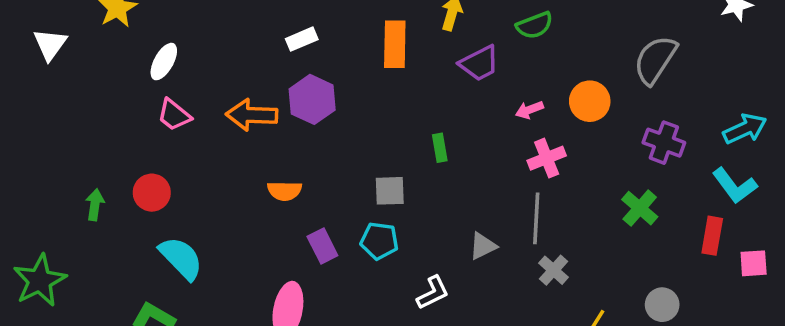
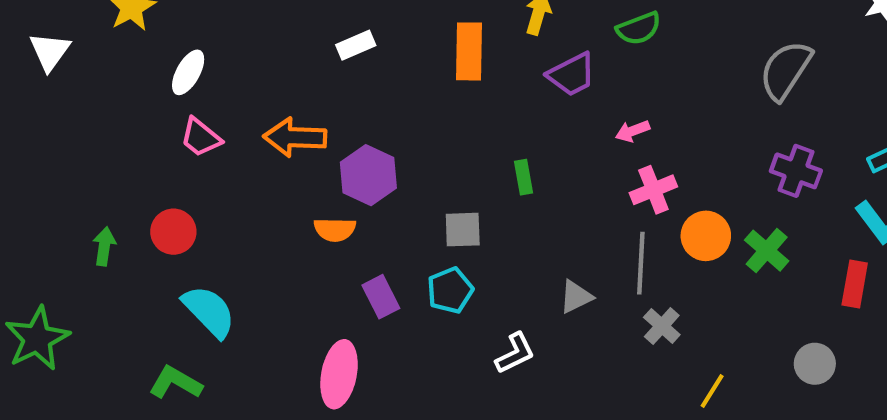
purple hexagon: (312, 99) -> (368, 175), moved
orange circle: (590, 101) -> (706, 236), moved
cyan pentagon: (379, 241) -> (450, 290), turned -30
gray circle: (662, 305) -> (815, 364), moved

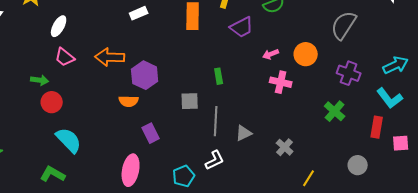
pink cross: (653, 190) -> (281, 82), turned 35
orange circle: (706, 236) -> (306, 54), moved
green arrow: (104, 246) -> (40, 80), moved, turned 90
gray line: (641, 263) -> (216, 121), moved
cyan pentagon: (450, 290) -> (184, 176), moved

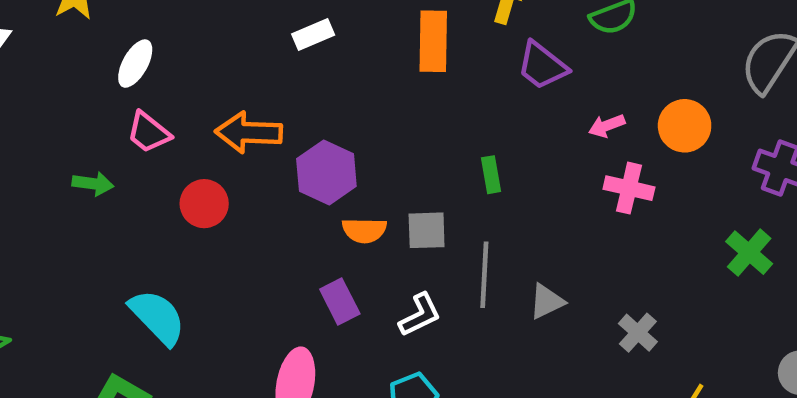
purple trapezoid: (242, 27) -> (542, 66), turned 65
orange semicircle: (129, 101) -> (364, 230), moved
red circle: (52, 102) -> (204, 204), moved
white L-shape: (215, 160) -> (420, 315), moved

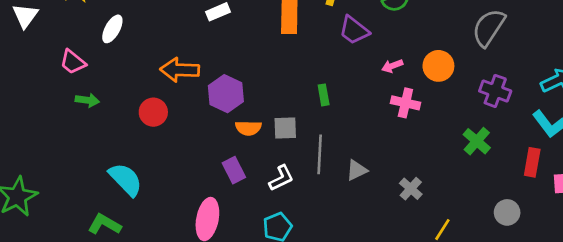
pink trapezoid: (149, 132) -> (73, 62), moved

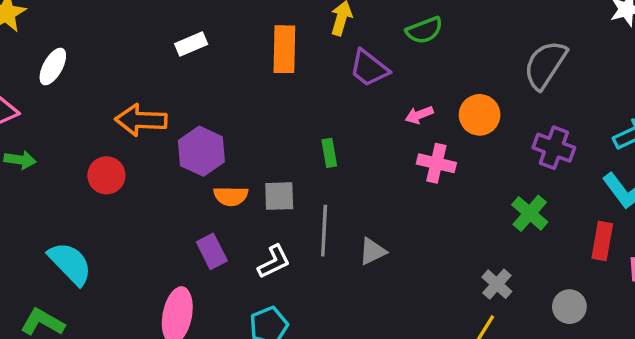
gray cross: (411, 189) -> (497, 284), moved

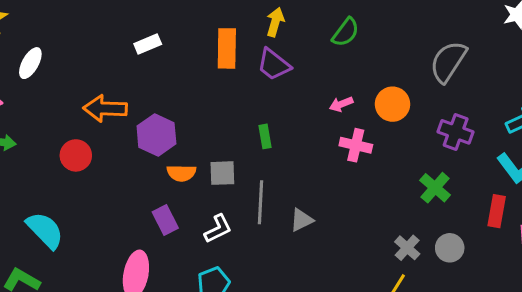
green semicircle: (424, 30) -> (346, 32), turned -32
purple trapezoid: (369, 68) -> (274, 65), moved
gray circle: (569, 307) -> (450, 248), moved

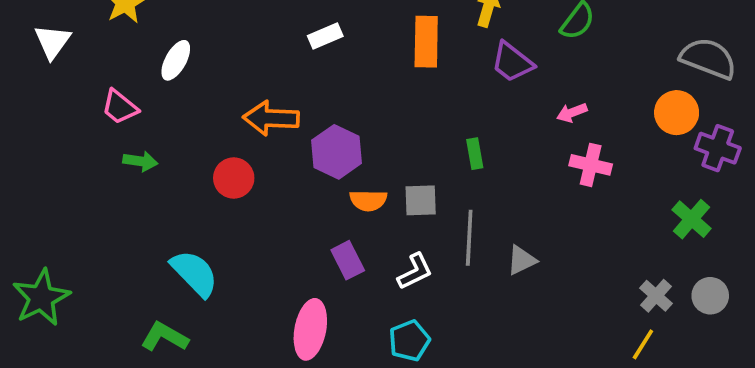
gray semicircle: (448, 62) -> (708, 58), turned 78
purple trapezoid: (274, 65) -> (512, 62), moved
orange circle: (392, 104) -> (677, 113), moved

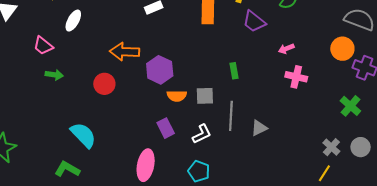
cyan pentagon: (409, 341) -> (199, 171), turned -30

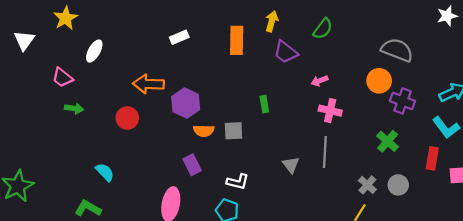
gray line: (231, 116) -> (325, 152), moved
gray triangle: (259, 128) -> (291, 165), turned -42
white L-shape: (202, 134) -> (238, 182), moved, turned 40
cyan semicircle: (83, 135) -> (105, 172), size x0.7

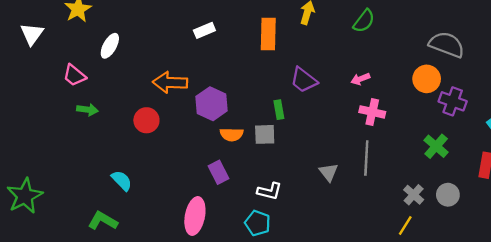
purple trapezoid: (286, 52) -> (304, 80), moved
green rectangle: (264, 104) -> (279, 110), moved

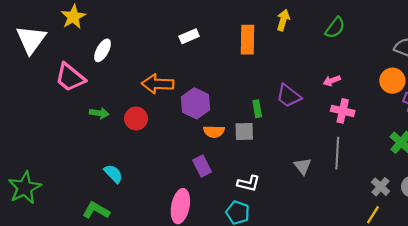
white triangle: (32, 34) -> (31, 40), size x1.4
pink trapezoid: (74, 75) -> (70, 77), size x1.4
purple trapezoid: (304, 80) -> (289, 96), moved
green arrow: (87, 110) -> (99, 113), moved

